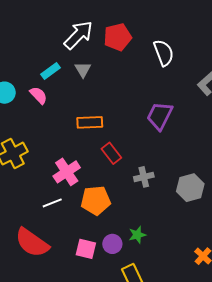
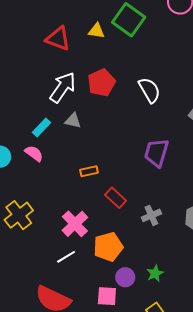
gray triangle: (83, 70) -> (73, 121), turned -36
orange rectangle: (90, 122) -> (89, 171), size x0.7
purple circle: (112, 244) -> (125, 277), moved

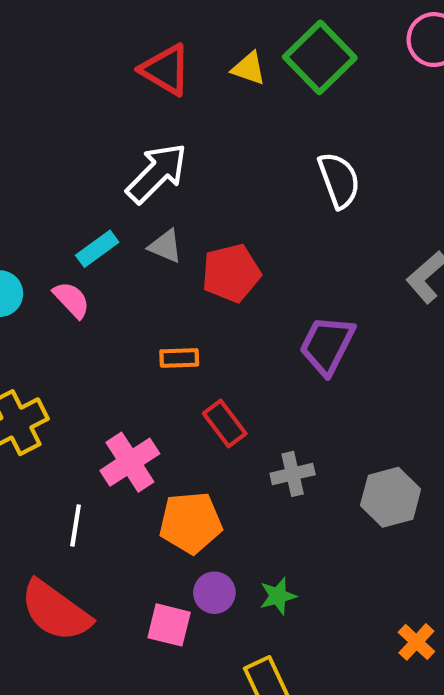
red pentagon: (101, 83) -> (231, 273), moved
white semicircle: (149, 90) -> (339, 180), moved
white line: (66, 257) -> (76, 526), moved, turned -60

